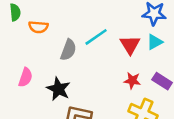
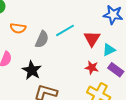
orange semicircle: (38, 27) -> (18, 28), moved
cyan triangle: (155, 42) -> (109, 50), moved

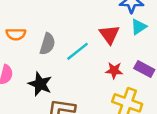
cyan line: (65, 30) -> (77, 51), moved
cyan triangle: (109, 50) -> (139, 27), moved

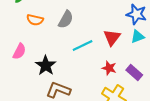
gray semicircle: (47, 44) -> (66, 19), moved

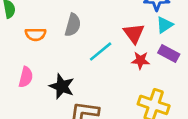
red star: (109, 68) -> (140, 60), moved
purple rectangle: (134, 72) -> (169, 54), moved

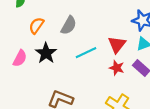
orange semicircle: (36, 34) -> (36, 26), turned 112
black star: (62, 86) -> (46, 53), moved

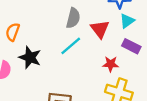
gray semicircle: (69, 25) -> (73, 18), moved
red star: (117, 68) -> (111, 64), moved

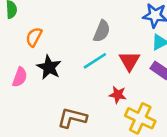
red triangle: (100, 29) -> (130, 61), moved
red star: (111, 64) -> (118, 95), moved

